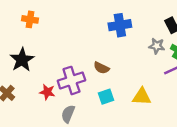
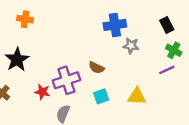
gray star: (157, 46) -> (131, 46), moved

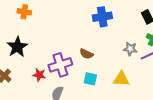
gray star: (131, 46) -> (130, 49), moved
cyan square: (101, 96) -> (90, 79), turned 32

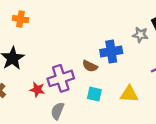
blue cross: (102, 17) -> (111, 52), moved
gray star: (130, 49) -> (140, 35), moved

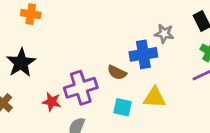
gray star: (140, 35) -> (164, 34), moved
yellow triangle: (129, 94) -> (154, 98), moved

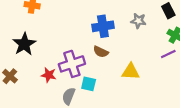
blue cross: (143, 54) -> (103, 26), moved
cyan square: (122, 107) -> (89, 84), moved

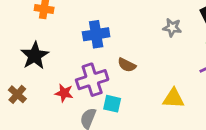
blue cross: (103, 26) -> (96, 34), moved
yellow triangle: (131, 72) -> (174, 98), moved

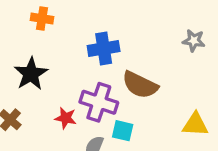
brown semicircle: (127, 65) -> (140, 85), size x1.6
purple cross: (92, 80) -> (99, 102), turned 36

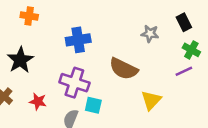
brown semicircle: (140, 85) -> (123, 69), moved
red star: (66, 118) -> (38, 101), moved
yellow triangle: (195, 124) -> (151, 100), turned -50

